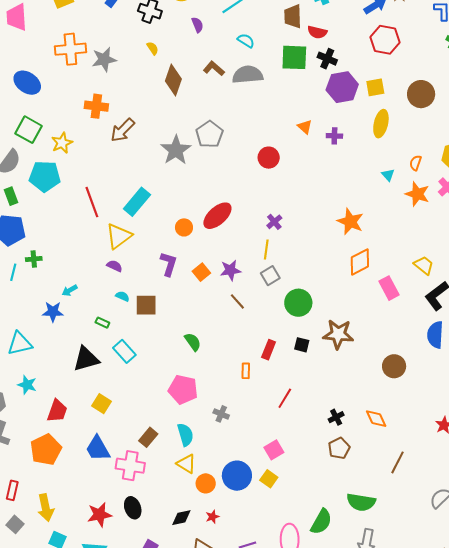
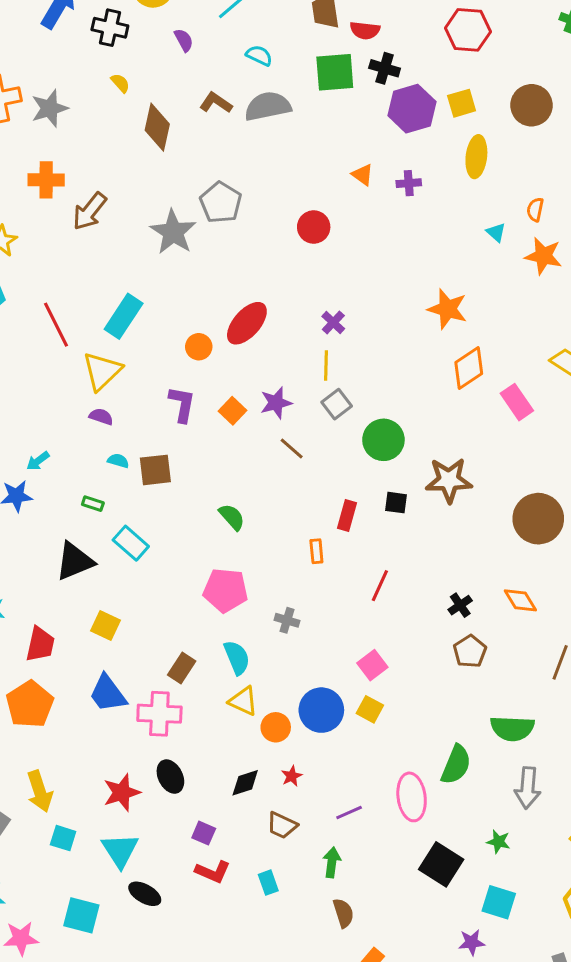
brown circle: (394, 366) -> (538, 519), size x1.4

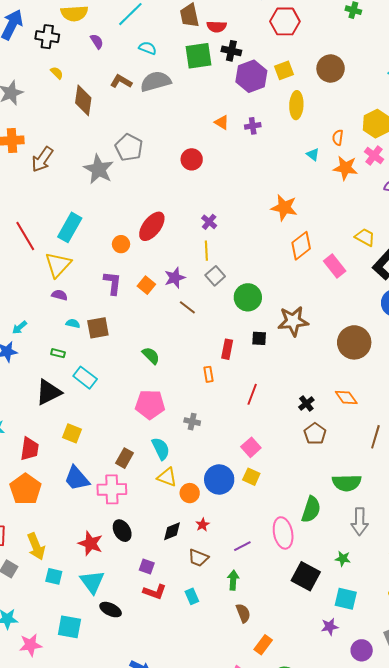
red star: (122, 792) -> (91, 543), turned -30

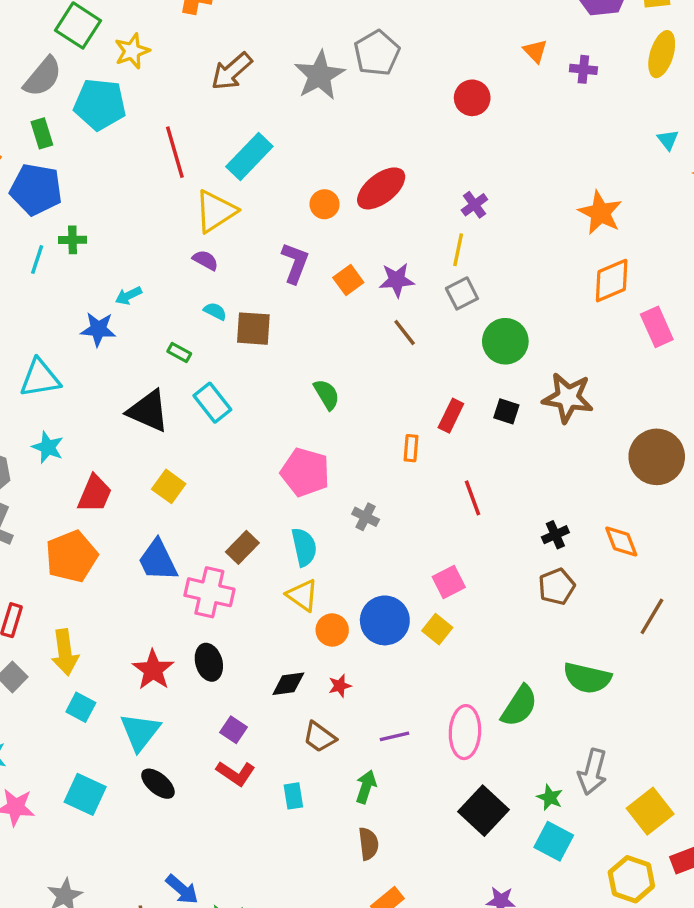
brown arrow: (42, 159) -> (232, 71), moved
black triangle: (49, 392) -> (148, 411), turned 36
red line: (252, 394) -> (472, 498), turned -55
gray arrow: (360, 522) -> (592, 772), moved
cyan square: (346, 599) -> (554, 841), moved

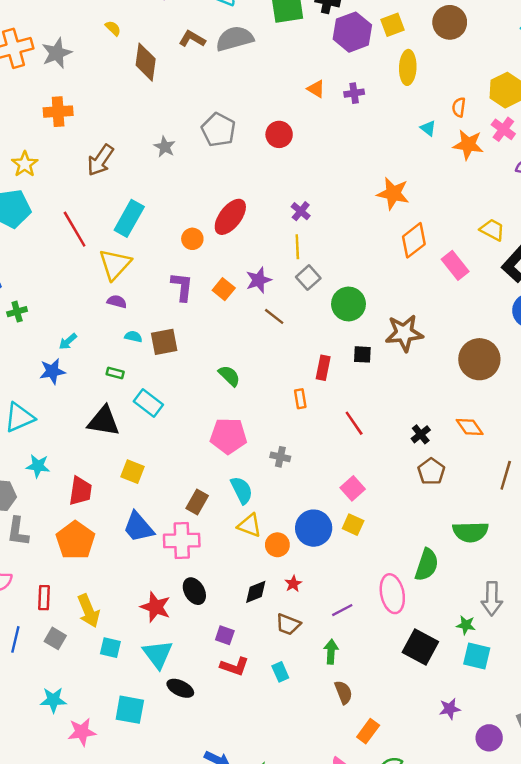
gray pentagon: (377, 53) -> (218, 130), moved
gray star: (319, 75) -> (165, 147), size x0.6

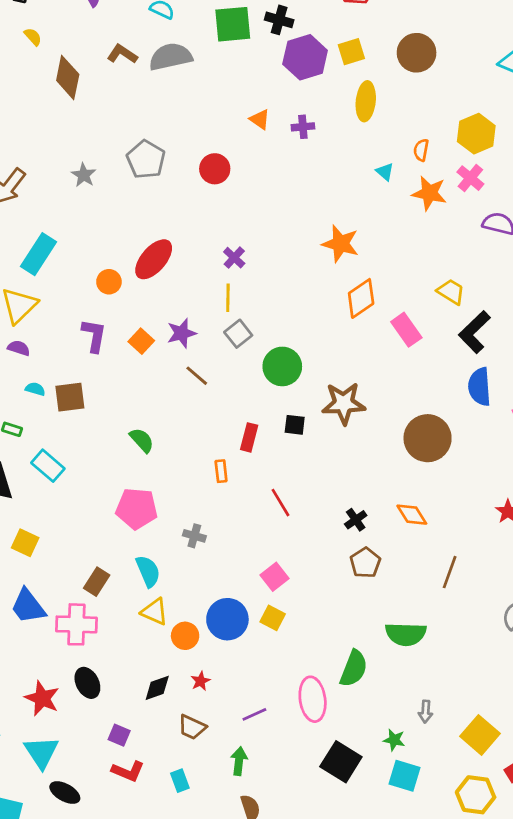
gray arrow: (492, 599) -> (426, 712), size x0.6

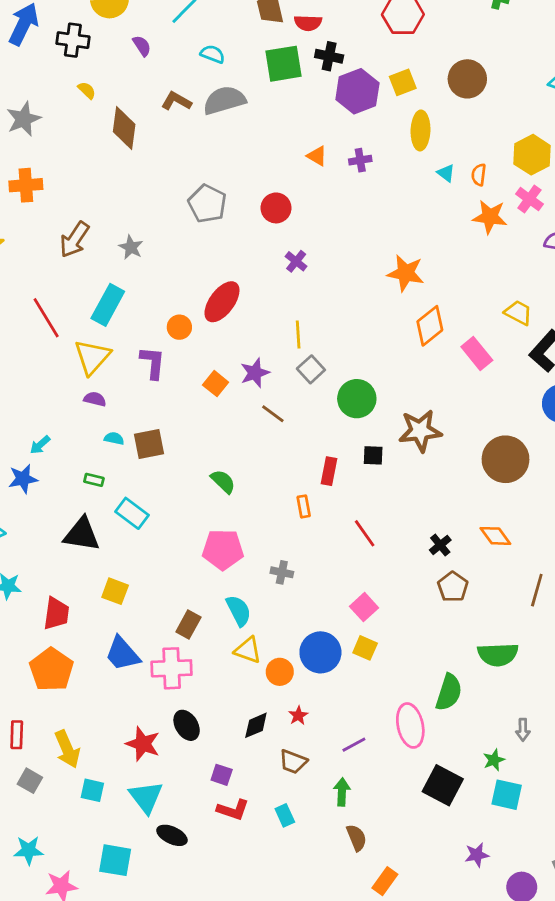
cyan triangle: (385, 172) -> (446, 173), moved
gray star: (84, 175) -> (131, 247), moved
purple cross: (234, 258) -> (296, 261), moved
purple L-shape: (94, 335) -> (153, 363), moved
green star: (394, 740) -> (494, 760), turned -30

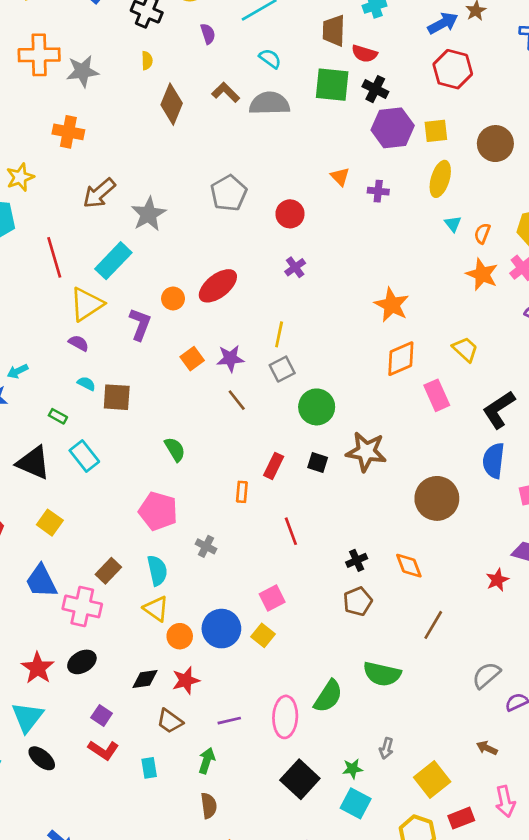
yellow semicircle: (87, 90) -> (147, 61), turned 30
gray star: (131, 247) -> (149, 214), size x1.5
yellow trapezoid: (518, 313) -> (465, 349), moved
red star: (298, 716) -> (186, 680), size x1.5
black ellipse: (187, 725) -> (82, 662), turned 76

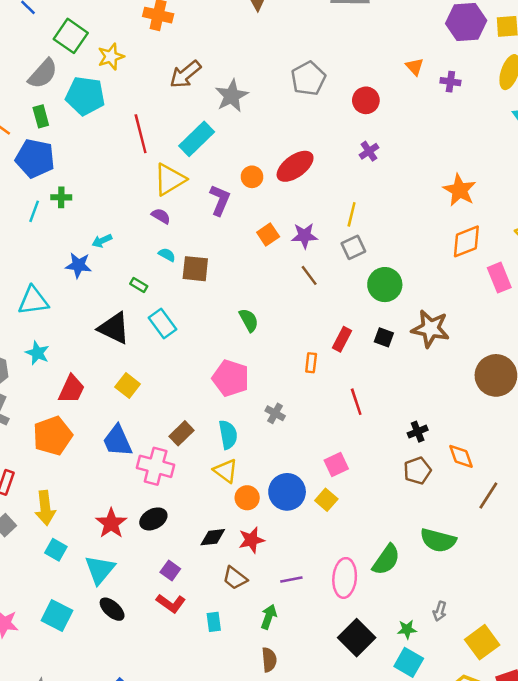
orange diamond: (409, 566) -> (461, 456), moved

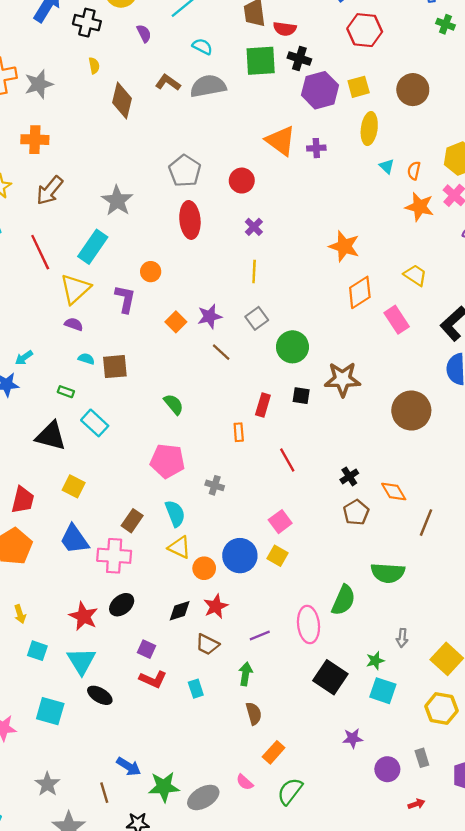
orange triangle: (415, 67) -> (281, 141), size x1.8
brown arrow: (185, 74) -> (50, 190), moved
red ellipse: (295, 166) -> (190, 220), moved, turned -48
yellow line: (352, 214) -> (254, 272), moved
yellow arrow: (45, 508) -> (20, 614), size x0.6

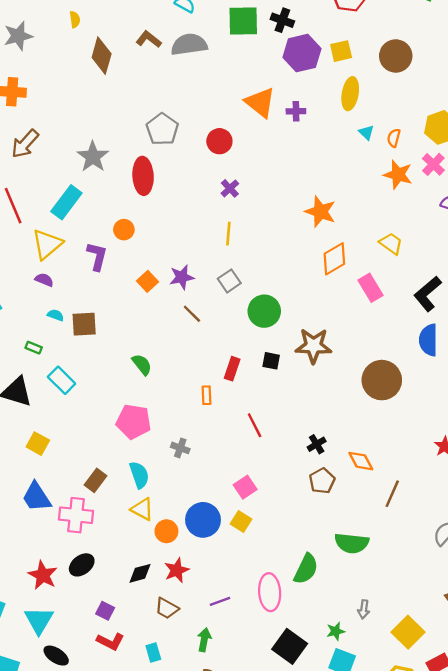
red ellipse: (190, 220) -> (143, 176), moved

